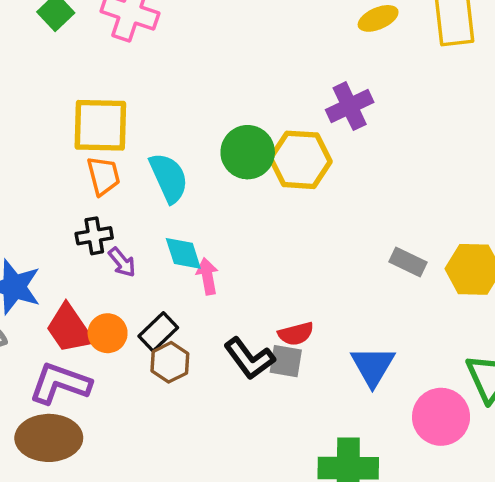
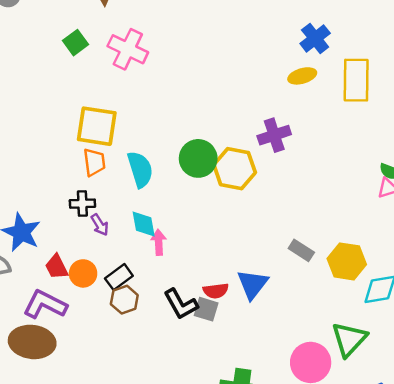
red trapezoid: (69, 329) -> (57, 267), size x0.7
blue triangle: (373, 366) -> (253, 284), moved

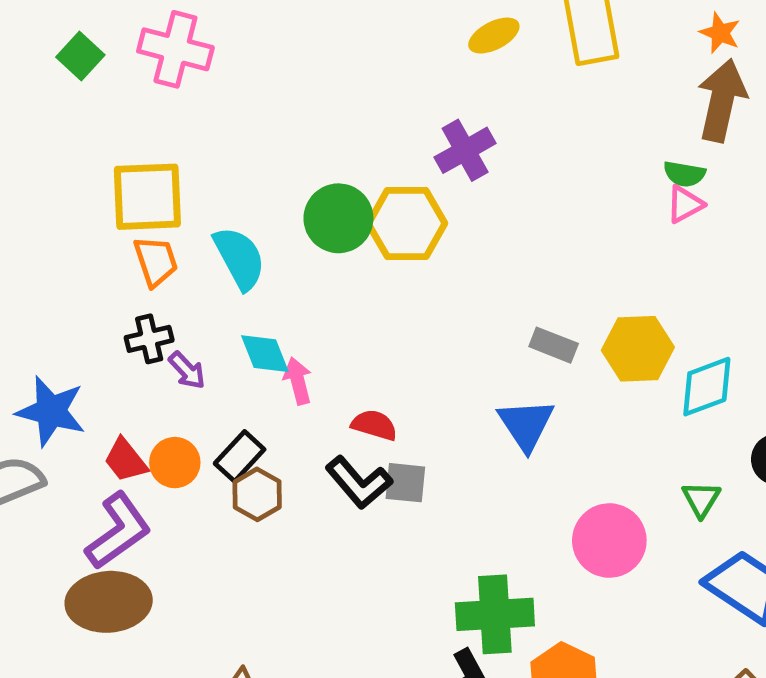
blue triangle: (253, 284) -> (526, 425), moved
red semicircle: (216, 291) -> (374, 425), moved, turned -145
purple L-shape: (45, 304) -> (118, 531), turned 129
green triangle: (349, 339) -> (701, 499), moved, size x0.6

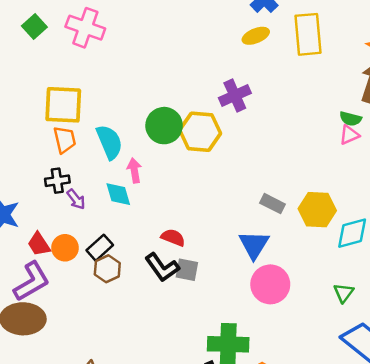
pink arrow: (298, 381) -> (134, 170), moved
pink circle: (609, 541) -> (270, 284), moved

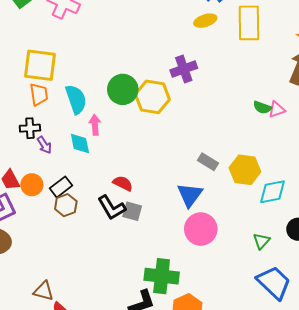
green semicircle: (351, 119) -> (262, 107), moved

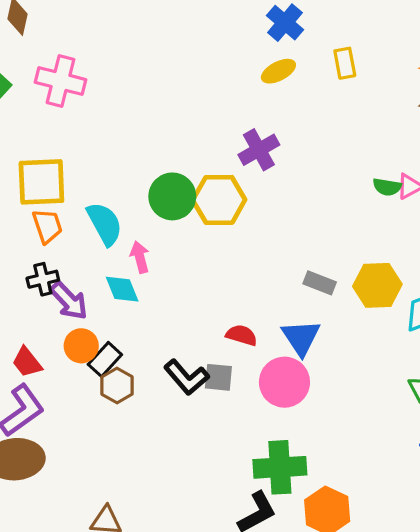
yellow rectangle: (249, 23) -> (345, 63), size x0.6
purple arrow: (44, 145) -> (69, 301), size x1.5
red semicircle: (123, 183) -> (242, 335), moved
orange circle: (32, 185) -> (81, 346), moved
pink circle: (201, 229) -> (284, 382), moved

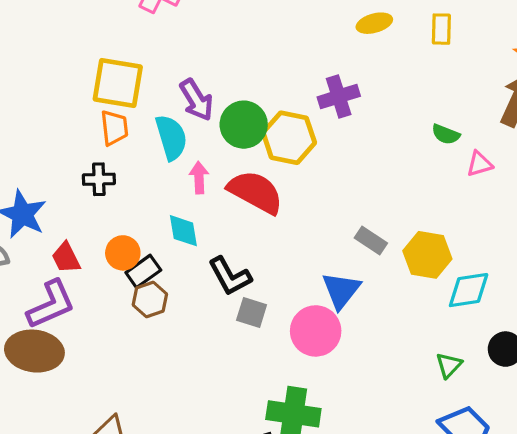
green semicircle: (387, 187) -> (446, 134), moved
cyan diamond: (122, 289) -> (183, 231), moved
purple arrow: (69, 301) -> (196, 100), moved
red semicircle: (242, 335) -> (255, 192), moved, size x1.8
black L-shape: (187, 377) -> (230, 276), moved

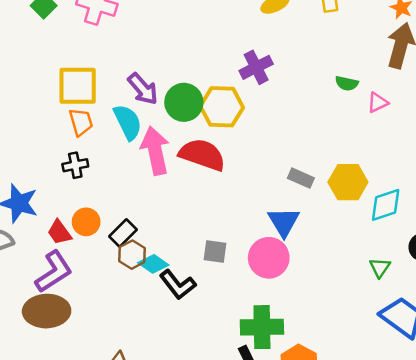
pink arrow: (199, 178) -> (155, 151), size x1.8
cyan diamond: (183, 231) -> (153, 264), moved, turned -36
orange circle: (123, 253) -> (86, 222), moved
black L-shape: (230, 276) -> (178, 285), moved

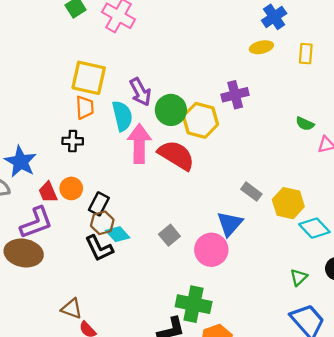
cyan diamond: (386, 205) -> (314, 228), turned 52
black rectangle: (123, 233) -> (99, 204), turned -30
gray square: (215, 252) -> (169, 235), turned 30
black L-shape: (178, 285) -> (99, 248), moved

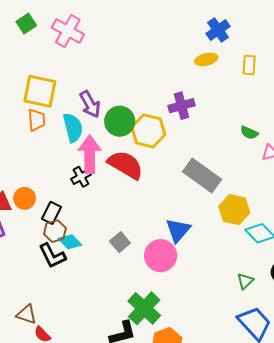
black cross: (73, 141) -> (81, 177), moved, turned -30
gray rectangle: (251, 192) -> (202, 175), moved, size x1.8
green cross: (194, 304) -> (144, 308), turned 32

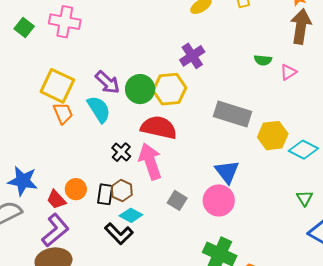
yellow square: (40, 91) -> (57, 86), turned 32
pink arrow: (90, 154) -> (150, 161), moved
brown hexagon: (55, 231) -> (122, 191), moved

